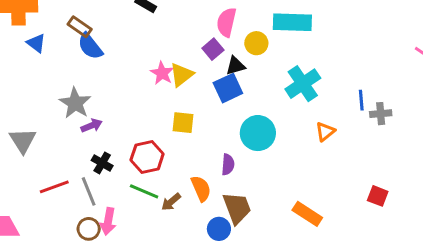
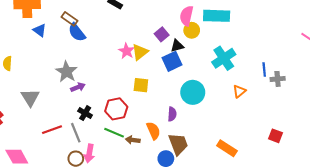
pink semicircle: (226, 22) -> (187, 16), moved
brown arrow: (171, 202) -> (133, 140), turned 48

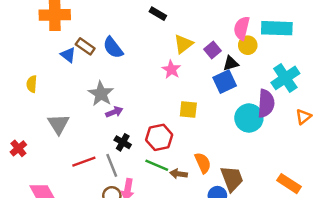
brown rectangle: (70, 19) -> (85, 46), moved
blue triangle: (40, 30) -> (68, 55), moved
yellow triangle: (140, 52) -> (183, 44), moved
purple semicircle: (172, 114) -> (266, 103), moved, size x1.6

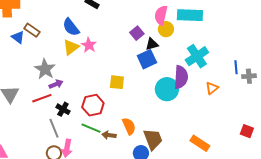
yellow triangle: (183, 44) -> (71, 47), moved
blue semicircle: (113, 48) -> (71, 27), moved
pink star: (171, 69) -> (89, 45), moved
red line: (84, 162) -> (42, 98), moved

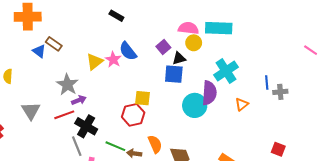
pink semicircle: (161, 15) -> (188, 28), turned 84
blue semicircle: (71, 27) -> (128, 51), moved
blue square: (147, 59) -> (174, 74), turned 30
red hexagon: (93, 105) -> (133, 115), moved
black cross: (63, 109) -> (86, 126), size x1.5

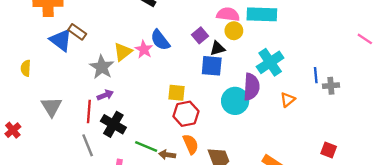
blue triangle: (39, 51) -> (61, 40), size x1.5
gray star: (67, 85) -> (102, 67), moved
red line: (64, 115) -> (89, 111), turned -66
red hexagon: (133, 115) -> (186, 114), moved
gray line: (77, 146) -> (88, 145), moved

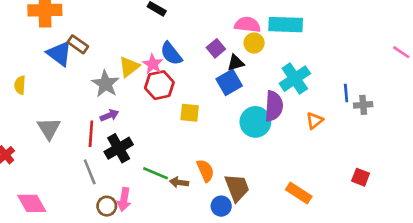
blue square: (212, 66) -> (229, 82), turned -35
red hexagon: (186, 114) -> (159, 85), moved
black cross: (113, 124) -> (119, 148), turned 30

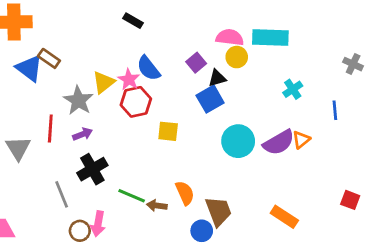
cyan cross: (295, 79) -> (293, 89), moved, size x0.6
gray cross: (363, 105) -> (353, 64), moved, turned 30
purple semicircle: (274, 106) -> (279, 143), moved, turned 56
red line: (91, 134) -> (50, 129), moved

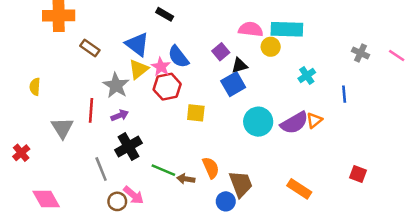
yellow circle: (237, 57) -> (271, 47), moved
blue triangle: (29, 68) -> (137, 44), moved
pink arrow: (98, 224) -> (133, 195), turned -60

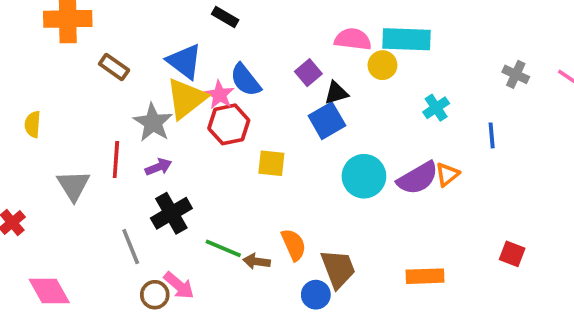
yellow triangle: (138, 69) -> (186, 98), size x1.4
orange rectangle: (299, 189) -> (425, 276), turned -35

